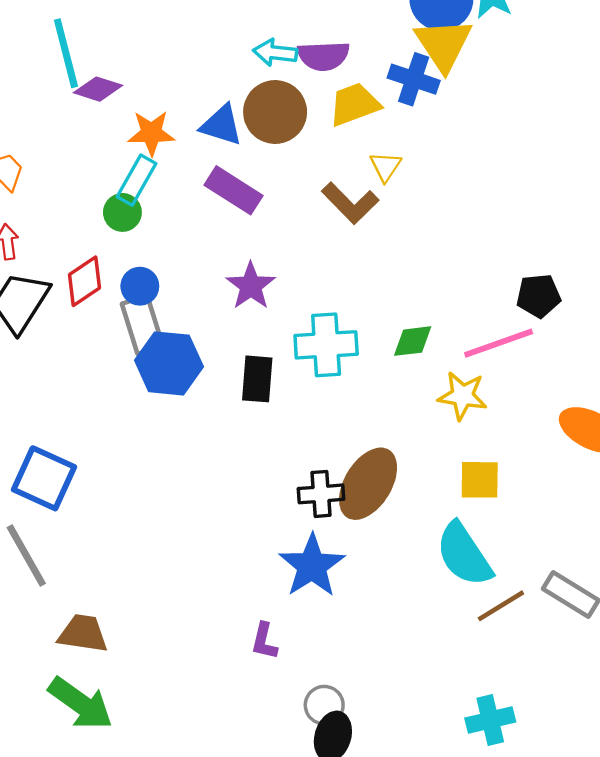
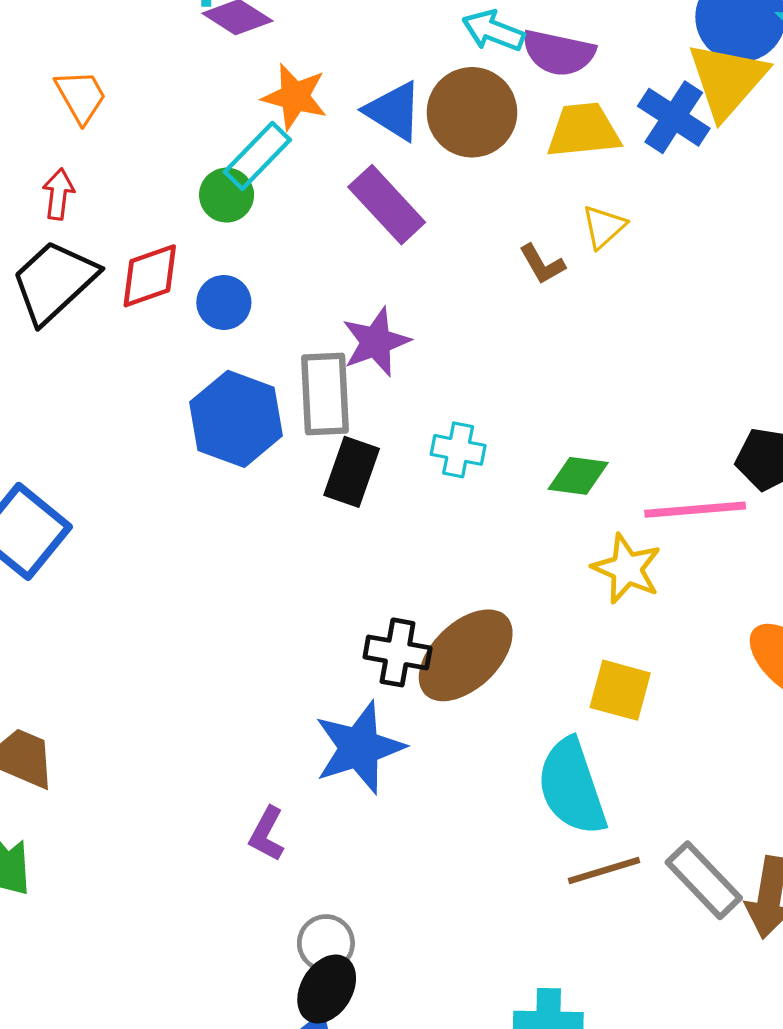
brown L-shape: (350, 203) -> (542, 264), size x0.6
gray rectangle: (142, 325) -> (325, 394), moved
cyan cross: (326, 345) -> (458, 450), size x0.6

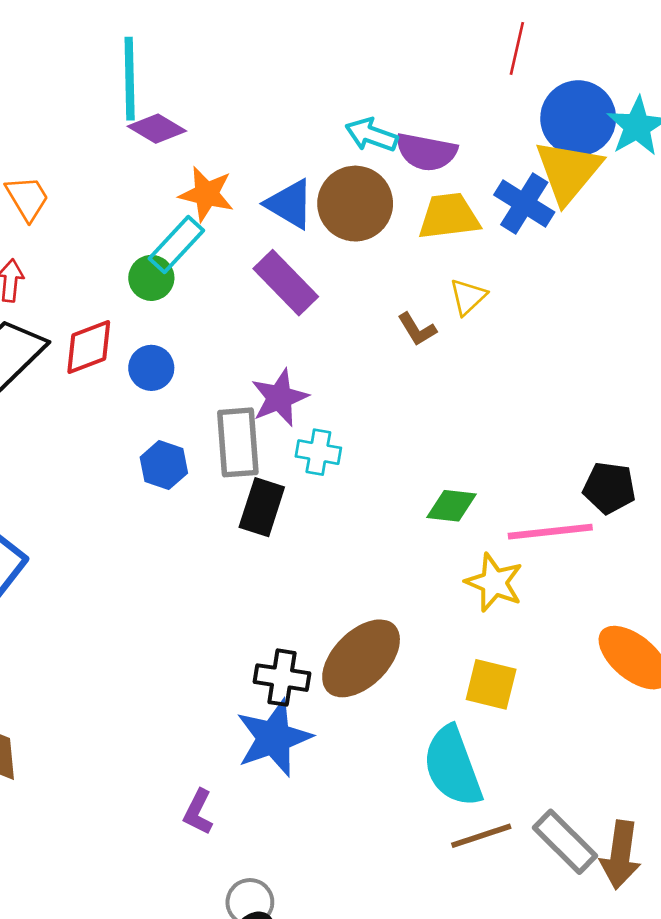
blue hexagon: (236, 419) -> (164, 465), size x0.6
cyan cross: (458, 450) -> (318, 452), moved
black cross: (398, 652) -> (282, 678), moved

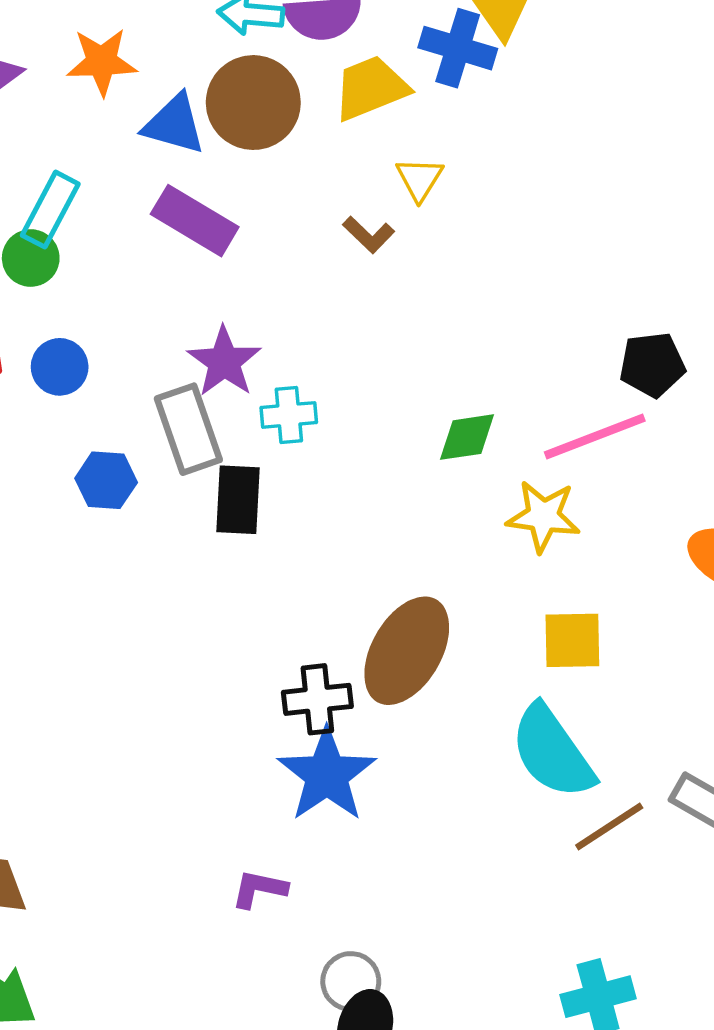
orange star: (206, 194) -> (102, 62), moved
purple L-shape: (198, 812) -> (259, 889), turned 90

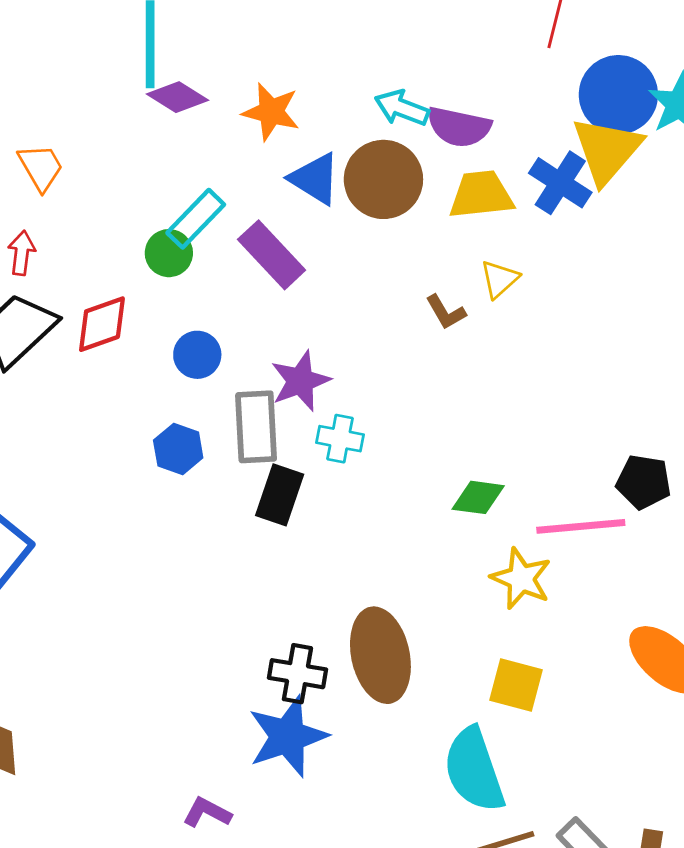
purple rectangle: (195, 221) -> (272, 255), moved
blue circle: (60, 367) -> (197, 355), moved
brown ellipse: (407, 651) -> (380, 655), turned -58

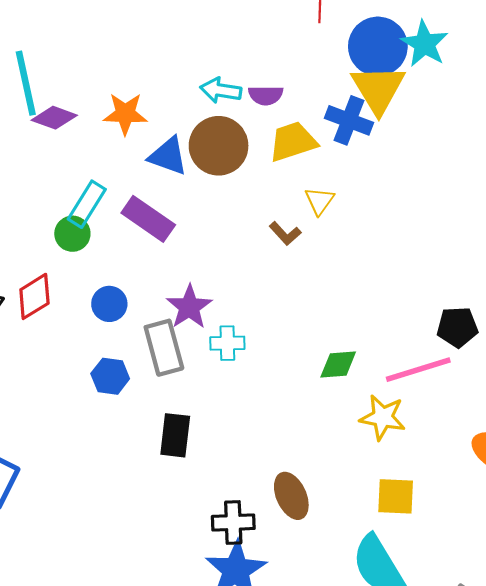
purple semicircle: (459, 127) -> (266, 95), size x0.7
black rectangle: (280, 495) -> (175, 435), moved
brown ellipse: (380, 655) -> (291, 496), size x0.7

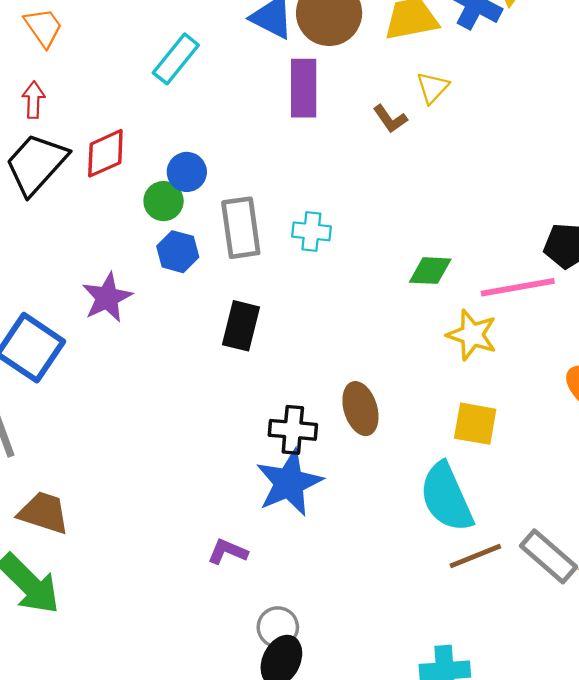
purple rectangle: (148, 219) -> (304, 88), moved, turned 48
green circle: (72, 234) -> (164, 201), moved
purple star: (189, 307) -> (107, 298), moved

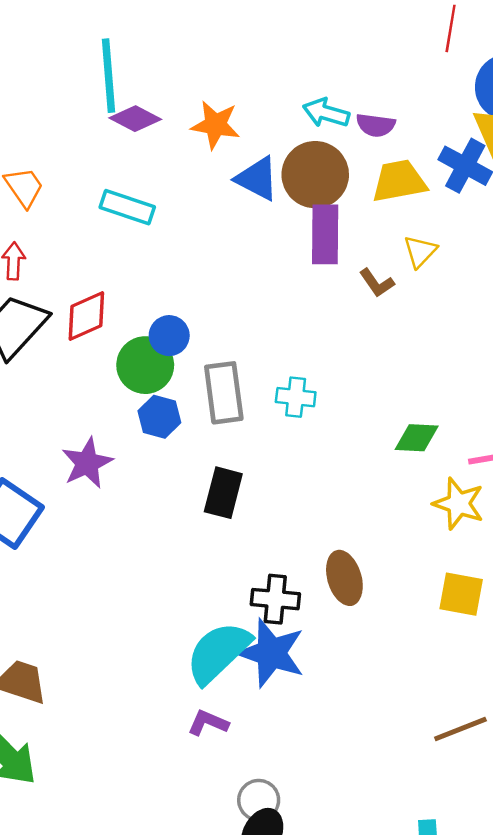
cyan rectangle: (176, 59) -> (127, 207), moved, turned 69
purple rectangle: (304, 88) -> (325, 234), moved
green circle: (164, 201) -> (145, 365), size x1.4
blue star: (289, 483) -> (271, 653), turned -30
cyan semicircle: (446, 497) -> (218, 653), moved, turned 70

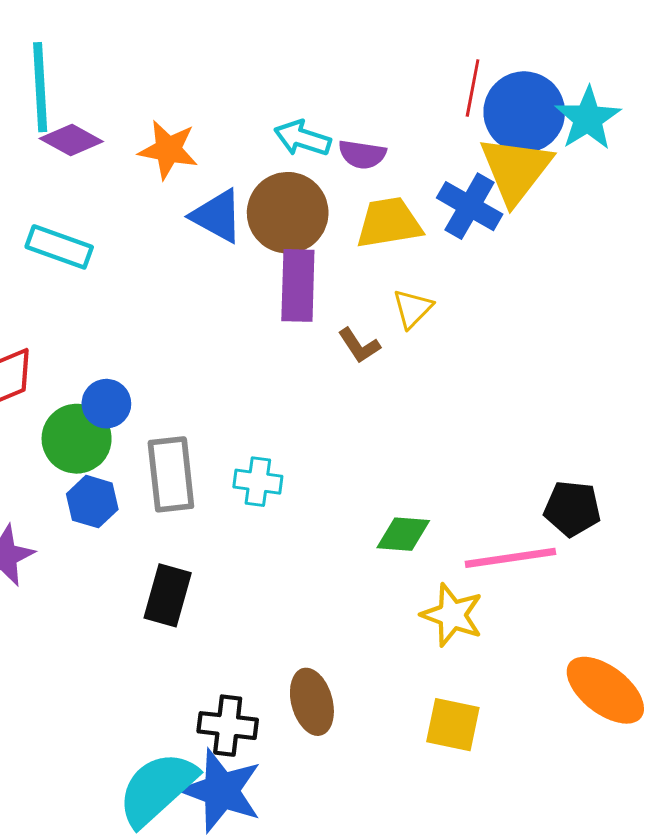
red line: (451, 28) -> (473, 88), moved

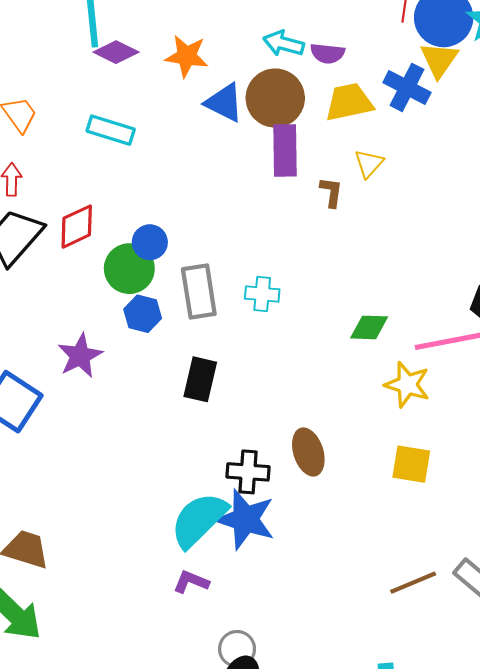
yellow triangle: (516, 170) -> (439, 60), size x0.7
brown L-shape: (359, 346) -> (331, 192), turned -136

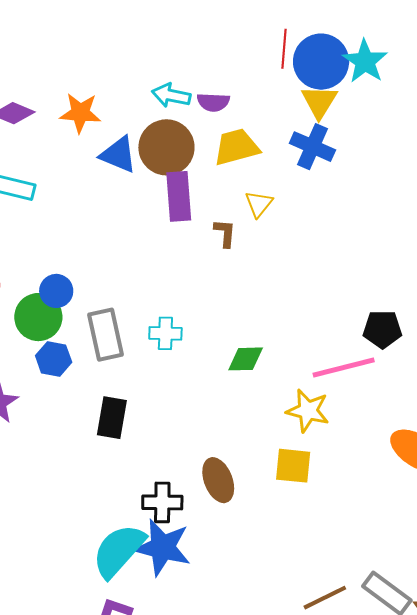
blue cross: (407, 87) -> (312, 147), moved
green diamond: (369, 327) -> (246, 359), moved
yellow square: (411, 464) -> (293, 466), moved

